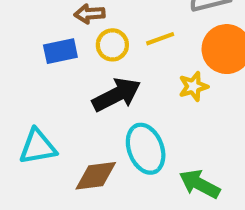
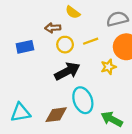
blue rectangle: (60, 51) -> (25, 47), moved
cyan triangle: (38, 147) -> (20, 112), moved

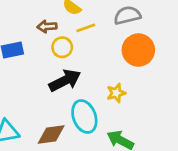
yellow line: (91, 41) -> (86, 28), moved
yellow star: (108, 67) -> (116, 93), moved

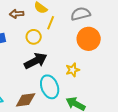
brown arrow: (47, 26) -> (17, 14), moved
yellow line: (86, 28) -> (51, 23), turned -48

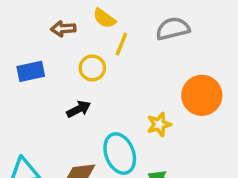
orange circle: (89, 39) -> (202, 95), moved
black arrow: (36, 61) -> (79, 109), moved, size x0.6

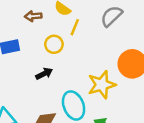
gray semicircle: (173, 29) -> (111, 16), turned -30
yellow star: (159, 124) -> (102, 85), size x1.6

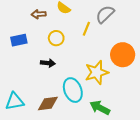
yellow line: (75, 27) -> (86, 29), moved
black arrow: (44, 74) -> (48, 63), turned 32

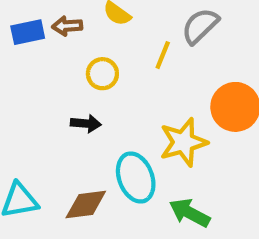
blue rectangle: (19, 40) -> (28, 32), moved

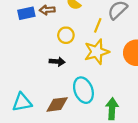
yellow star: (183, 142) -> (97, 52), moved
green arrow: (190, 213) -> (112, 109), turned 65

